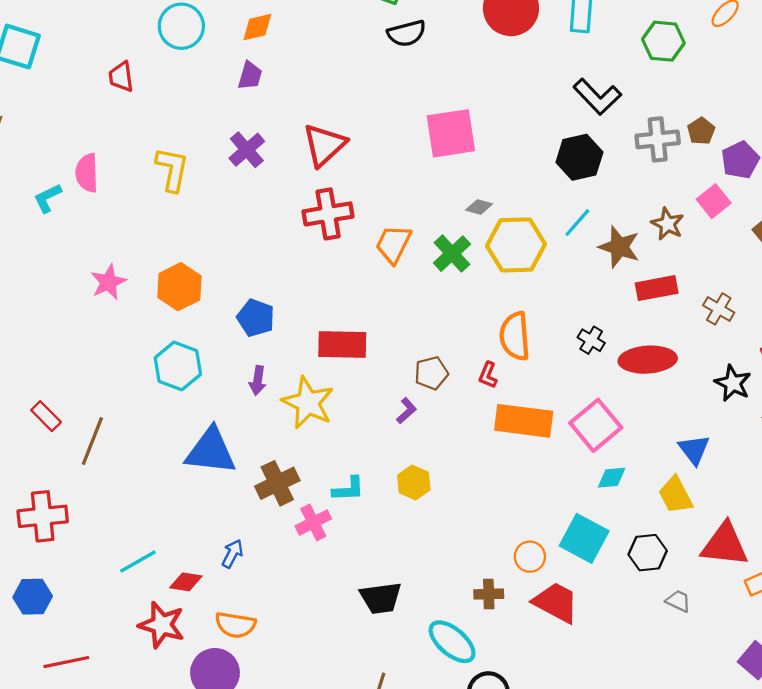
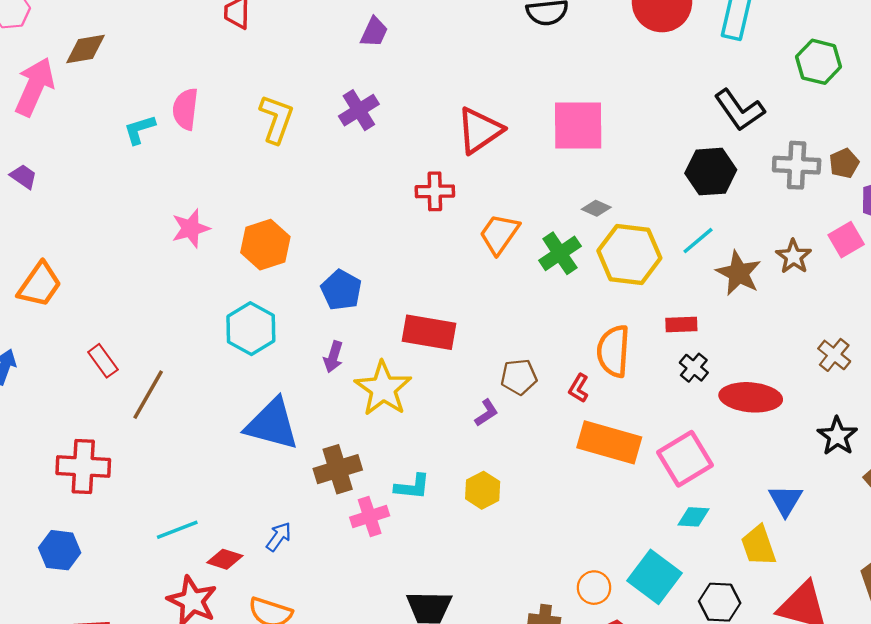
red triangle: (324, 145) -> (480, 130), moved
red cross: (328, 214) -> (435, 191), size x0.7
red rectangle: (657, 288) -> (681, 324), moved, size x0.7

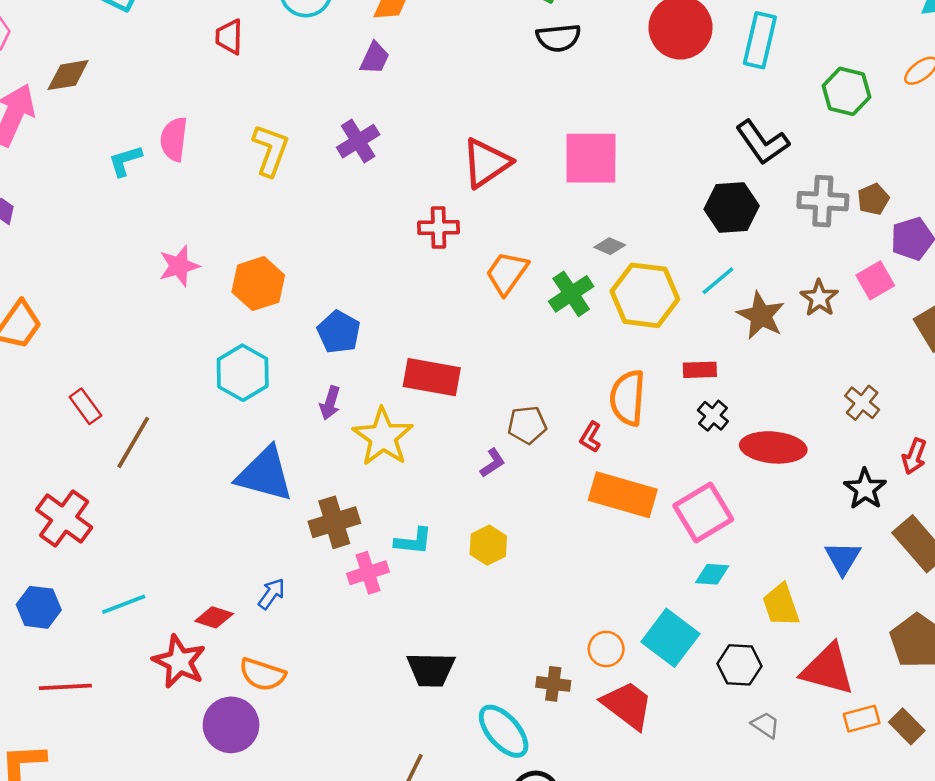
red cross: (83, 467) -> (64, 519), turned 33
blue triangle: (785, 500) -> (843, 558), moved
cyan line: (177, 530) -> (124, 604), moved

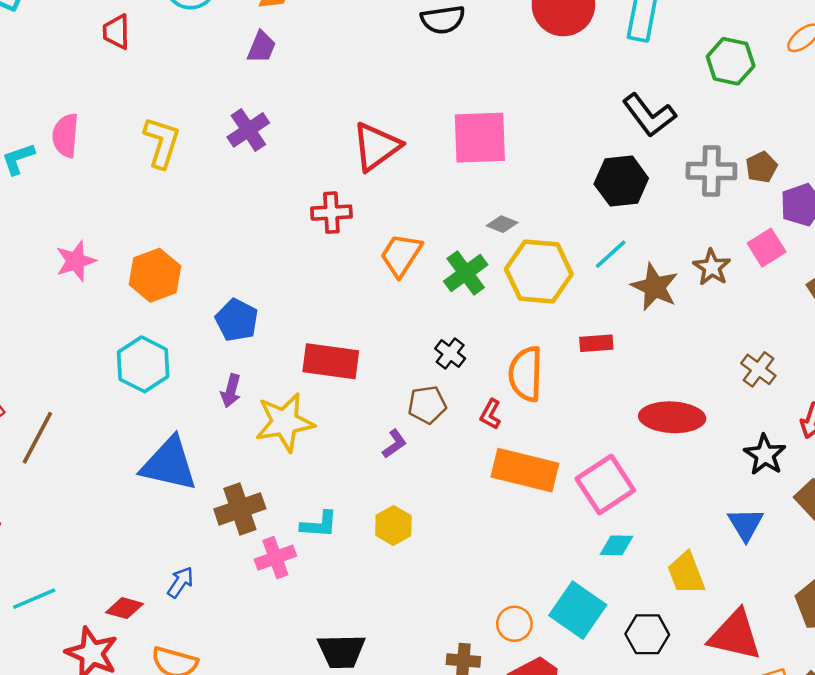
black cross: (713, 416) -> (450, 353), moved
yellow star: (383, 437) -> (285, 422), turned 30

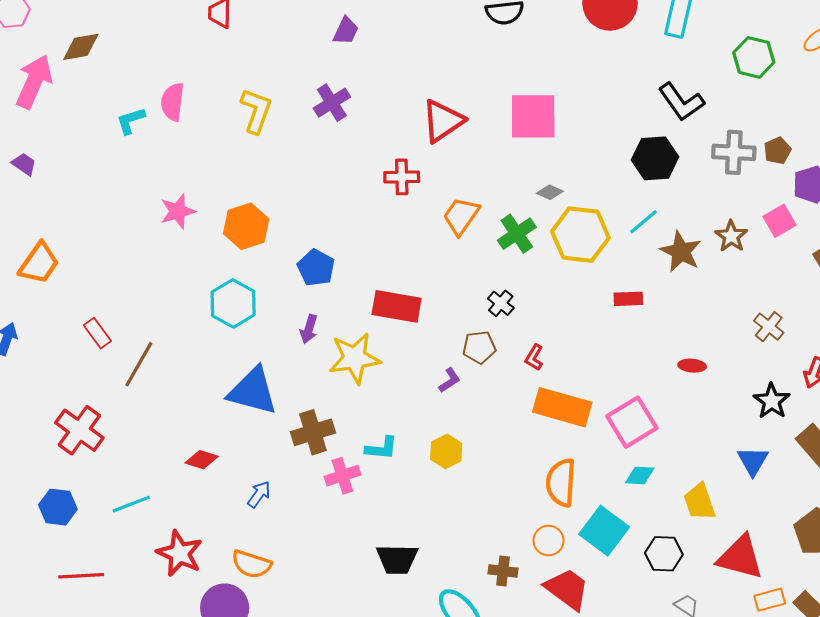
orange semicircle: (526, 374) -> (561, 483), moved
red ellipse: (672, 417) -> (692, 366), size x0.5
red diamond: (124, 608) -> (202, 460), moved

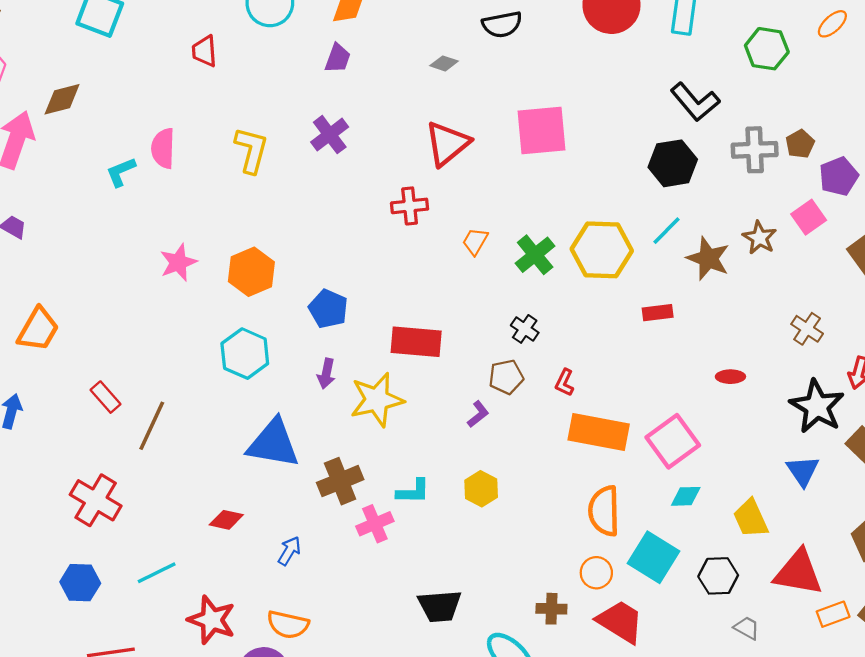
gray diamond: (550, 192) -> (444, 63), moved
orange trapezoid: (461, 216) -> (475, 241), size x0.7
black star: (772, 401) -> (817, 406), size x1.4

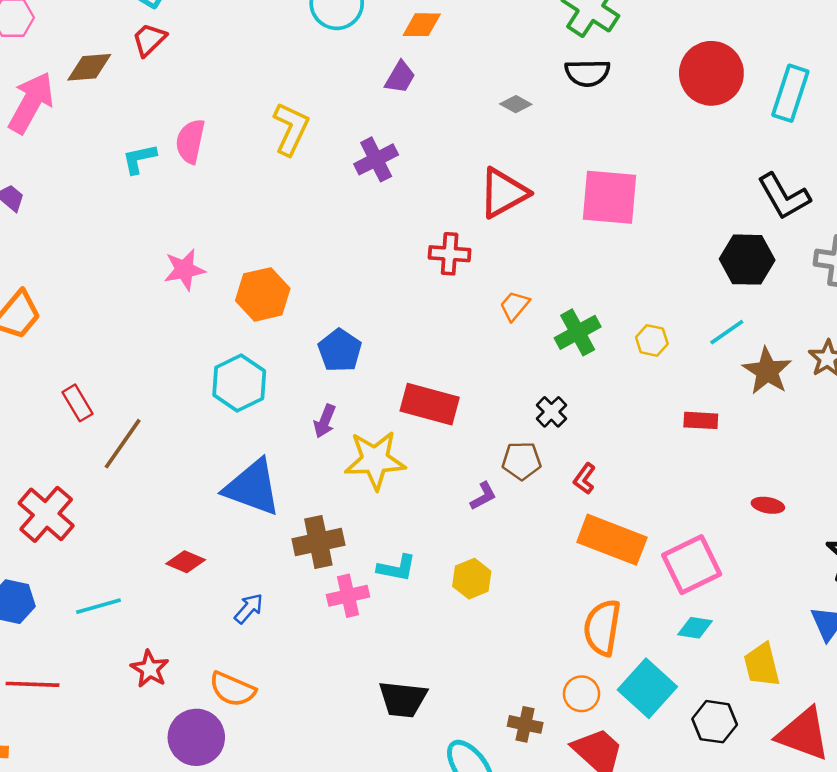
red trapezoid: (204, 51) -> (149, 40), moved, turned 40
yellow L-shape: (251, 150) -> (291, 129), moved
yellow hexagon: (602, 250) -> (652, 340), size x0.5
red star: (212, 620) -> (150, 669), size x0.7

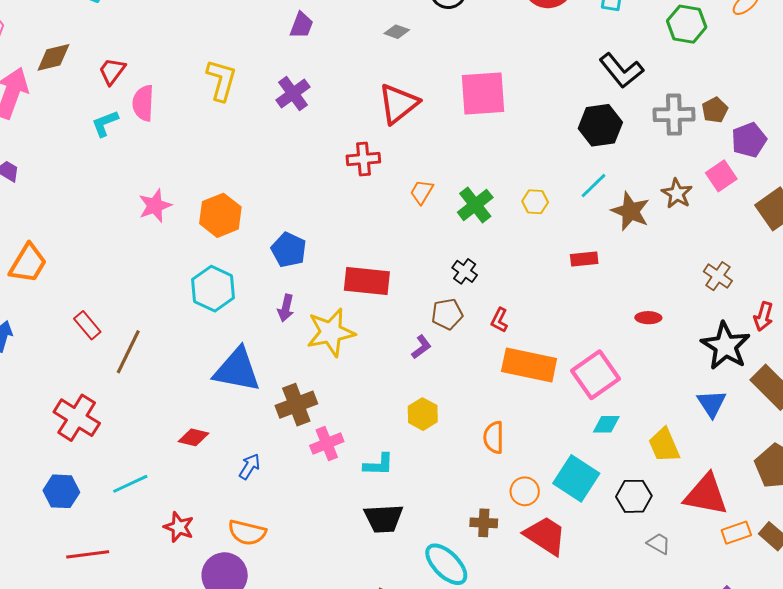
red trapezoid: (149, 40) -> (112, 71), moved
cyan L-shape: (397, 568) -> (379, 465), moved
orange semicircle: (602, 627) -> (494, 437), moved, size x0.7

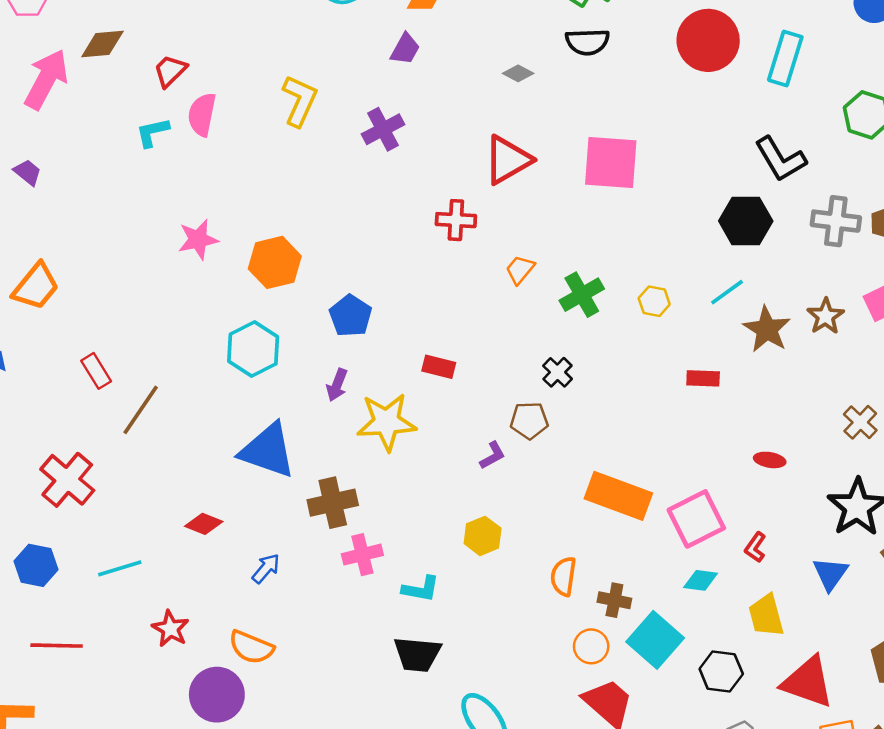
red rectangle: (367, 281) -> (439, 367), size x0.6
red L-shape: (499, 320) -> (755, 547), moved
brown cross: (484, 523) -> (614, 600), moved

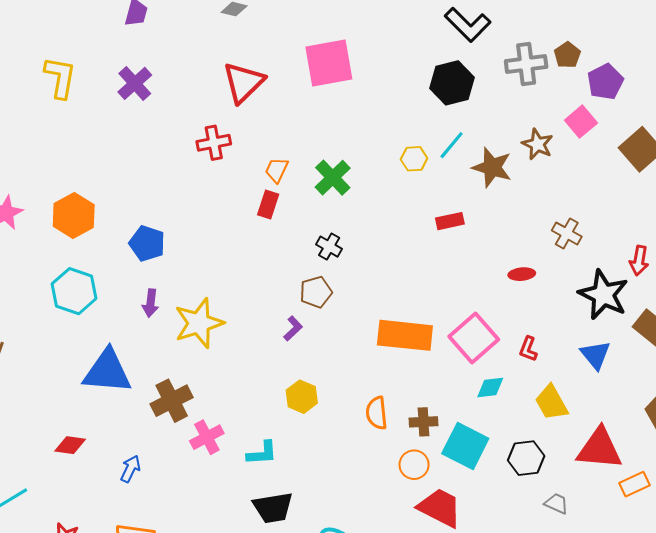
yellow hexagon: (654, 301) -> (414, 159), moved
red rectangle: (439, 367) -> (268, 204), moved, turned -72
brown cross: (860, 422) -> (567, 233), moved

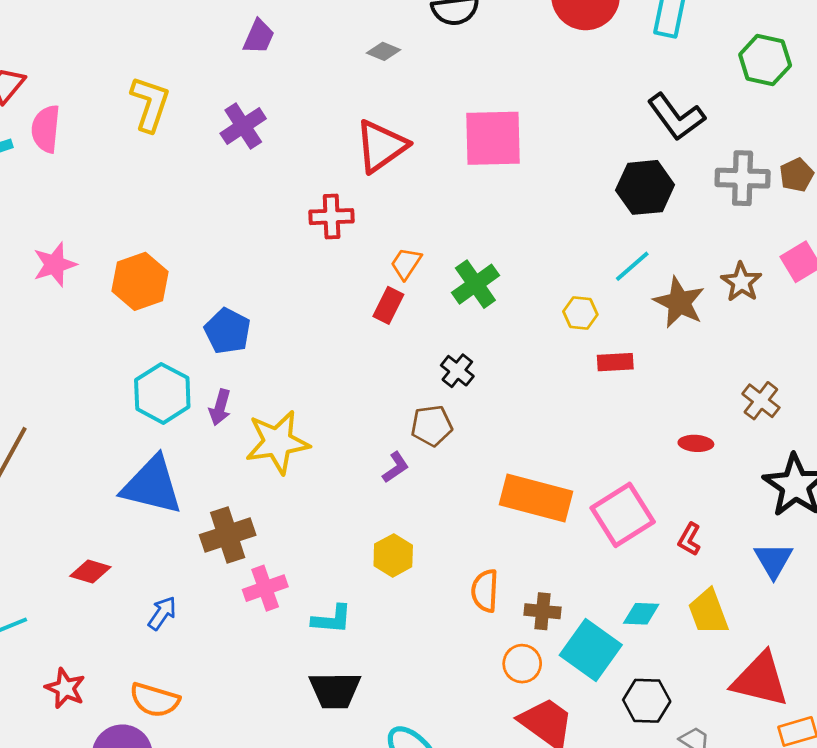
yellow hexagon: (414, 159) -> (580, 313), moved
cyan hexagon: (74, 291) -> (162, 393), moved
cyan diamond: (490, 387) -> (641, 614), moved
black hexagon: (526, 458) -> (647, 701), moved

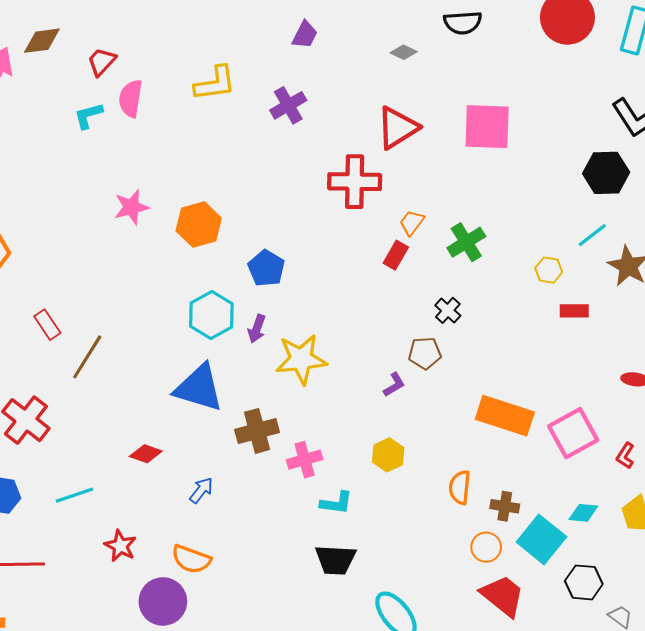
yellow L-shape: (150, 104) -> (215, 83), turned 60
red cross: (332, 217) -> (355, 182), size x1.5
pink cross: (265, 588) -> (305, 460), moved

